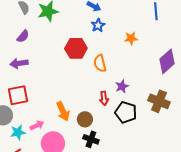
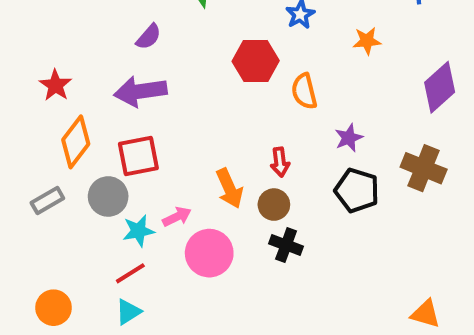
purple arrow: (19, 63) -> (140, 91), size x1.4
red arrow: (104, 98) -> (280, 162), moved

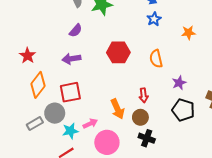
red hexagon: (256, 61) -> (118, 52), moved
purple arrow: (140, 91) -> (71, 59), size x0.7
gray rectangle: (47, 201) -> (35, 124), moved

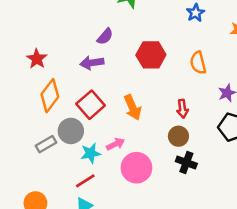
purple semicircle: (76, 31) -> (105, 37), moved
red square: (70, 92) -> (91, 105), turned -30
orange arrow: (117, 109) -> (133, 107), moved

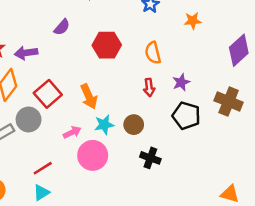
purple arrow: (92, 63) -> (26, 53), moved
red arrow: (182, 109) -> (149, 87), moved
cyan star: (91, 153) -> (104, 125), moved
black cross: (186, 162) -> (150, 158), moved

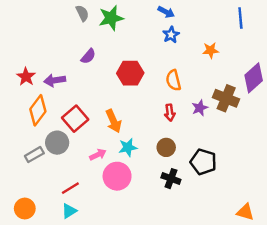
brown cross: (229, 102) -> (226, 98), moved
black pentagon: (186, 116) -> (203, 162), moved
brown circle: (134, 125) -> (166, 147), moved

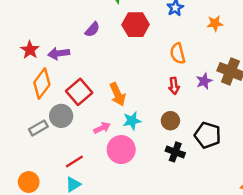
red hexagon: (130, 73) -> (136, 25), moved

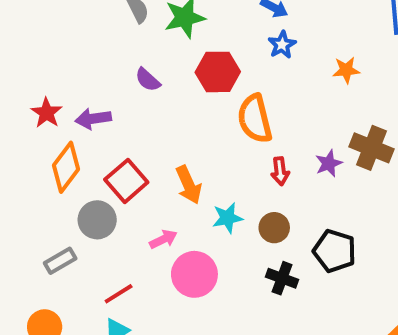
purple semicircle: (92, 29) -> (148, 80), turned 91
orange semicircle: (178, 53) -> (255, 119), moved, size x1.4
cyan star: (132, 121) -> (228, 218), moved
gray rectangle: (38, 128) -> (60, 261), moved

